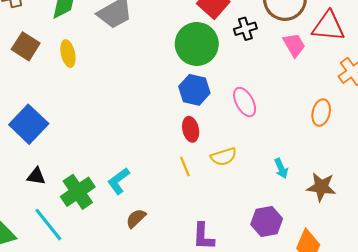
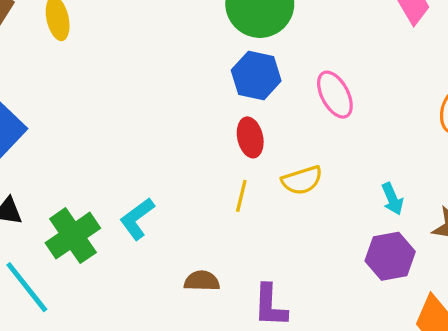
yellow line: (185, 166) -> (241, 196), turned 36
brown semicircle: (136, 218) -> (202, 281), moved, turned 45
purple hexagon: (267, 222) -> (390, 256), moved

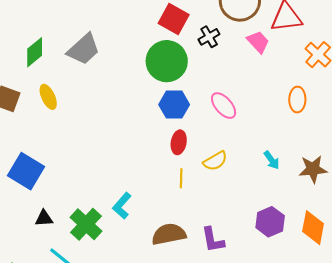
red ellipse: (250, 137) -> (179, 142), turned 35
purple hexagon: (390, 256) -> (270, 222), moved
brown semicircle: (202, 281) -> (169, 234), size x1.6

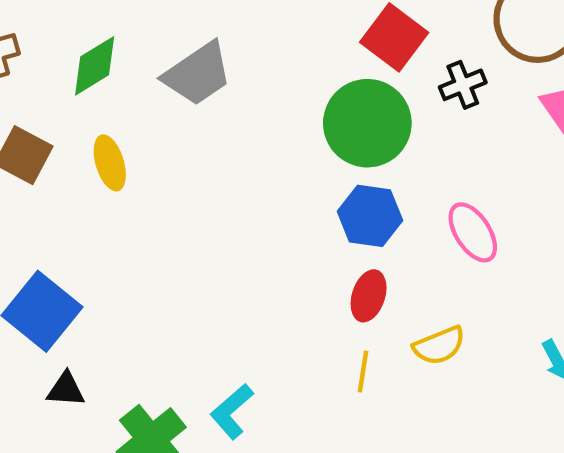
black triangle: (44, 218) -> (66, 390), moved

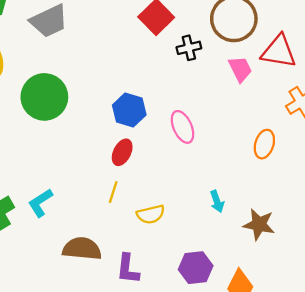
green circle: (367, 123) -> (44, 97), moved
yellow semicircle: (439, 346) -> (151, 214), moved

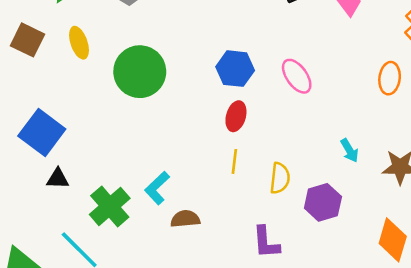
yellow semicircle: (151, 214) -> (280, 178), turned -60
brown semicircle: (82, 249) -> (185, 219), moved, size x0.7
purple hexagon: (196, 268) -> (323, 202), moved

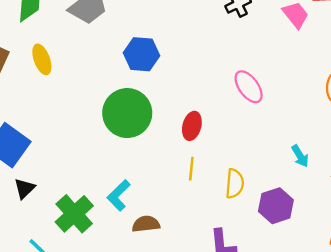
blue hexagon: (235, 69) -> (142, 54), moved
green circle: (140, 72) -> (127, 113), moved
black triangle: (58, 179) -> (24, 188), turned -45

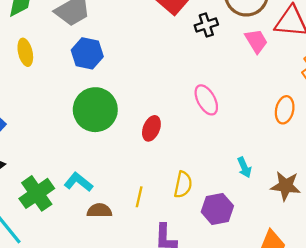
blue hexagon: (142, 54) -> (87, 53), moved
yellow line: (191, 169) -> (139, 197), moved
cyan L-shape: (119, 195) -> (78, 182), turned 76

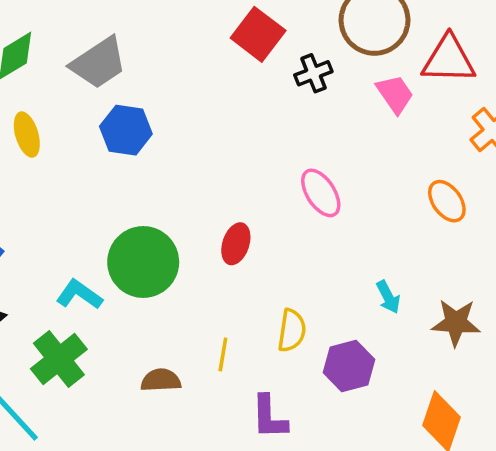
green circle: (95, 110) -> (143, 262), moved
orange ellipse: (285, 110) -> (447, 201), turned -45
cyan L-shape: (78, 182) -> (79, 295), moved

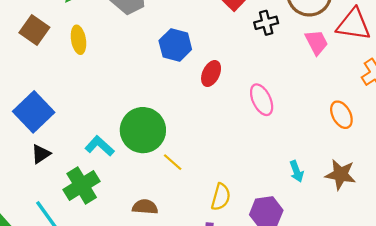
blue hexagon: (126, 130) -> (175, 45), moved
red ellipse: (236, 244) -> (211, 74), moved
brown star: (456, 323) -> (340, 174), moved
yellow semicircle: (292, 331) -> (221, 197), moved
yellow line: (223, 354) -> (173, 162), moved, turned -65

